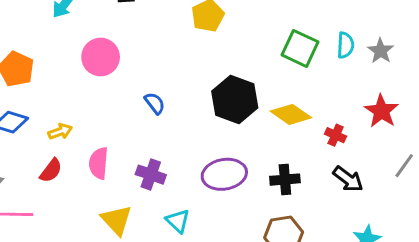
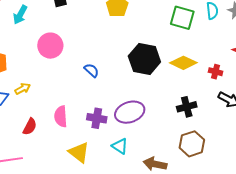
yellow arrow: (60, 132) -> (23, 89), moved
purple ellipse: (224, 174) -> (130, 112), moved

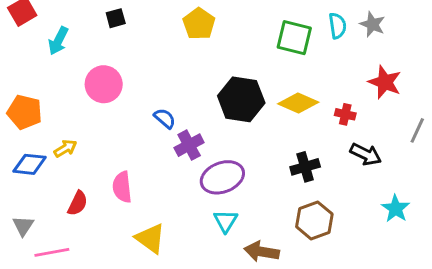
purple cross: (97, 118) -> (189, 145), moved, turned -36
cyan triangle: (120, 146) -> (225, 221), moved, turned 30

